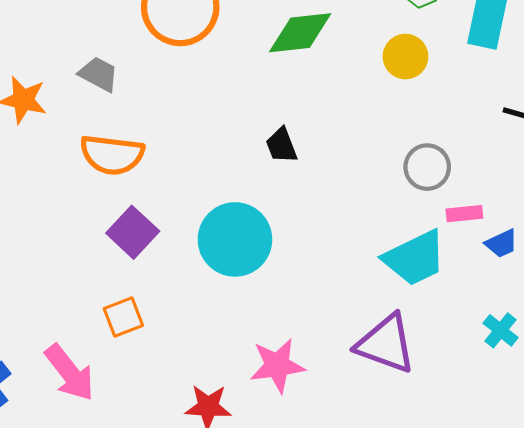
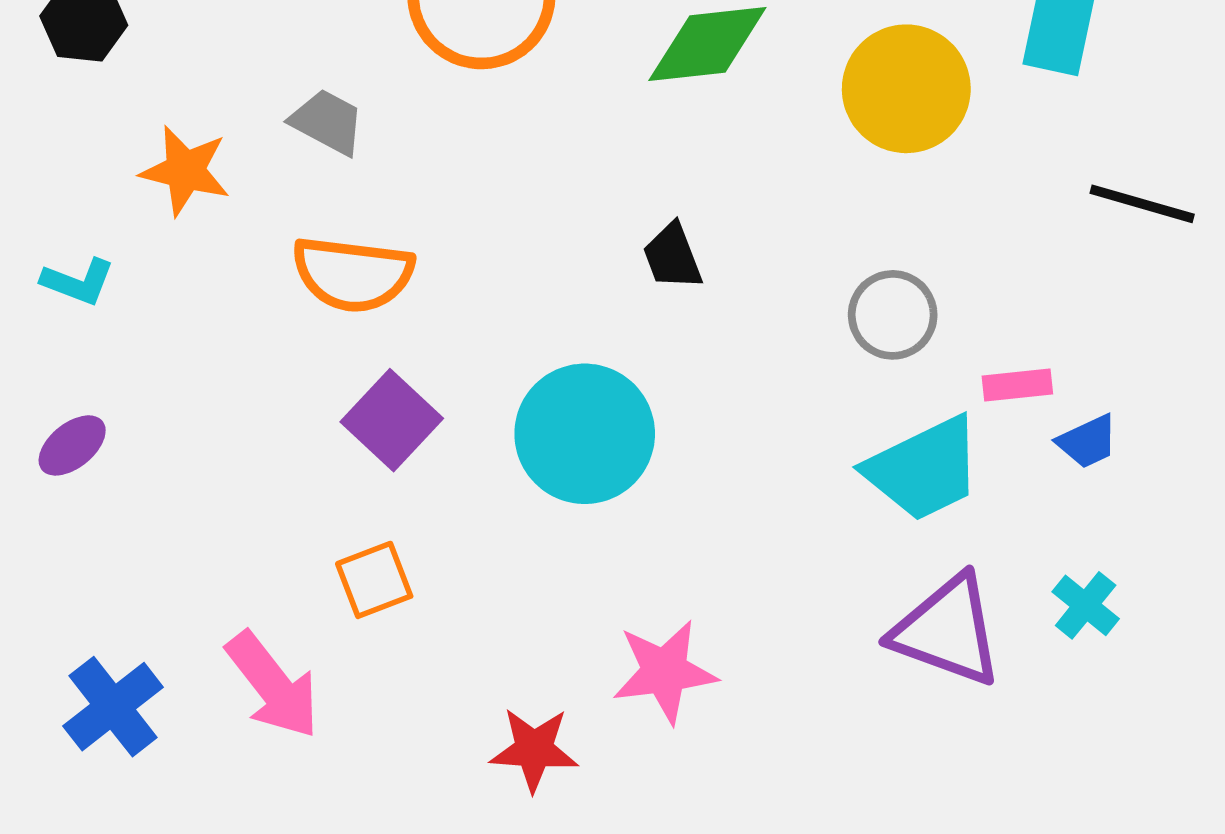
yellow circle: (405, 57) -> (906, 89), size x1.5
gray circle: (427, 167) -> (893, 315), moved
purple triangle: (386, 344) -> (947, 631), moved

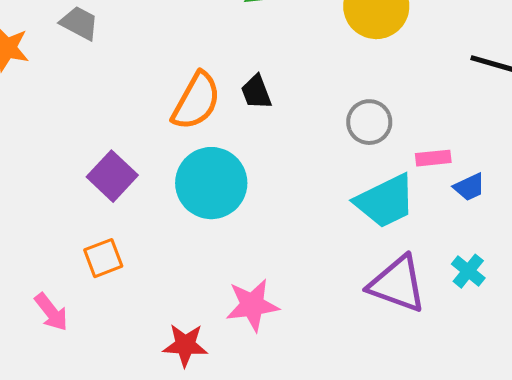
orange semicircle: (353, 274) -> (196, 101), moved, turned -68
pink arrow: (273, 685) -> (51, 312), size x0.7

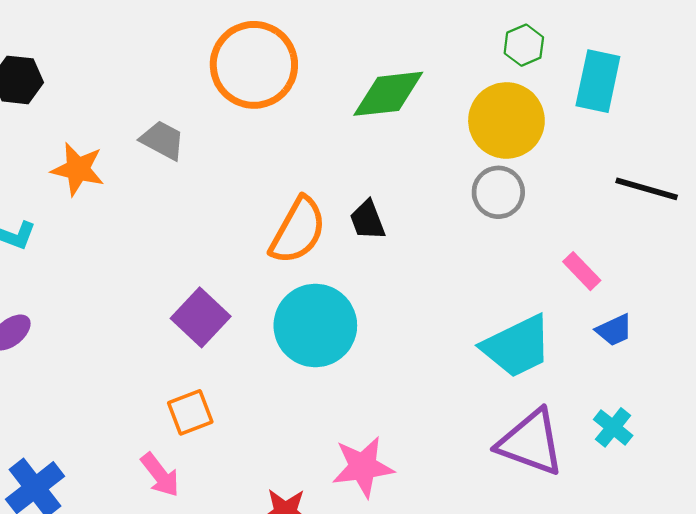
gray circle: (369, 122) -> (498, 192), moved
pink rectangle: (433, 158) -> (582, 271), moved, turned 52
pink arrow: (51, 312) -> (160, 475), moved

